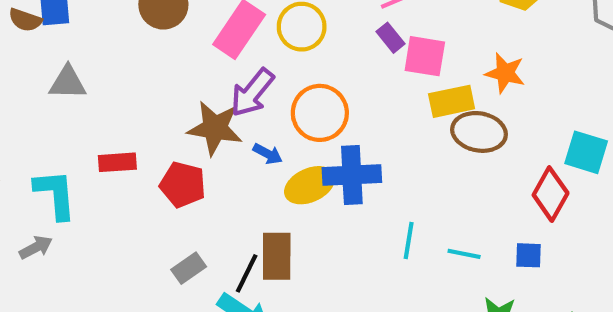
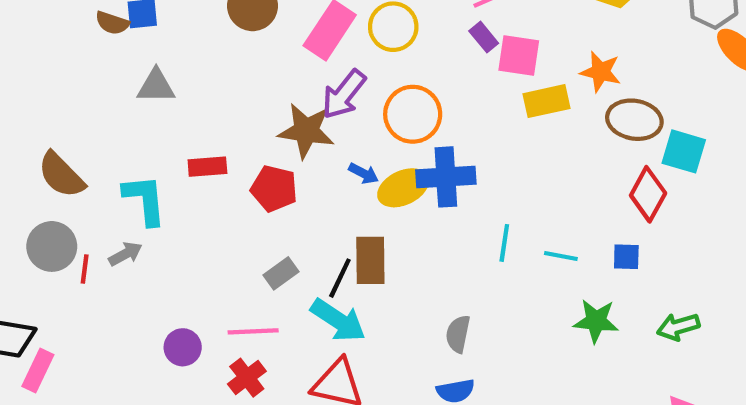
brown ellipse: (479, 132) -> (634, 120), moved
blue arrow: (268, 154) -> (364, 173), moved

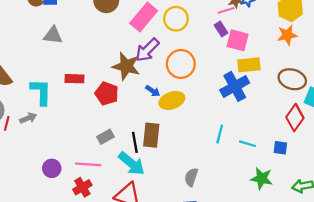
orange star: (601, 72) -> (287, 35), moved, turned -30
blue cross: (446, 177) -> (235, 86), moved, turned -32
black line: (340, 278) -> (135, 142), turned -42

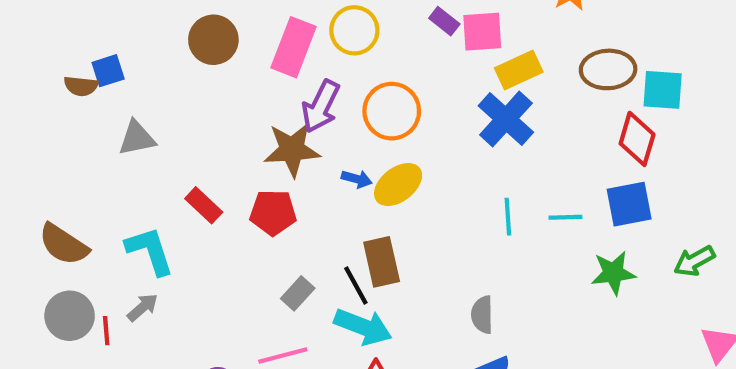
red rectangle: (74, 79) -> (204, 205), turned 60
blue square: (280, 148) -> (629, 204), size x1.6

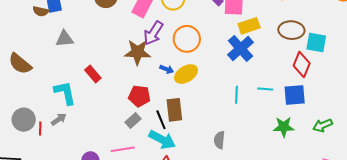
red pentagon: (273, 212) -> (139, 96), moved
cyan line: (565, 217) -> (265, 89), moved
brown semicircle: (64, 244) -> (20, 64), moved

